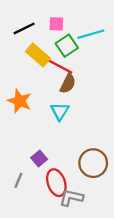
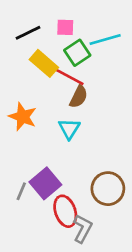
purple square: (39, 158) -> (45, 183), size x1.6
gray line: (18, 180) -> (21, 191), moved
gray L-shape: (71, 198) -> (83, 229), turned 105

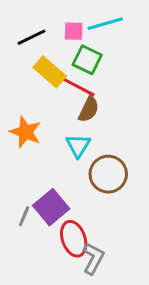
cyan line: (105, 39) -> (105, 24), moved
green square: (77, 53) -> (87, 60), turned -30
brown circle: (108, 189) -> (108, 174), moved

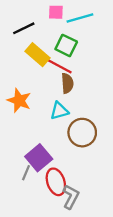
pink square: (74, 31) -> (56, 12), moved
brown semicircle: (89, 109) -> (67, 83), turned -30
cyan triangle: (78, 146) -> (59, 111), turned 42
gray line: (24, 216) -> (26, 173), moved

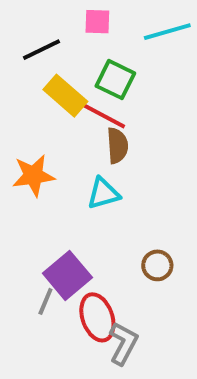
cyan line: (80, 18) -> (167, 32), moved
orange star: (19, 100) -> (33, 176), turned -30
brown circle: (82, 133) -> (157, 265), moved, size x0.6

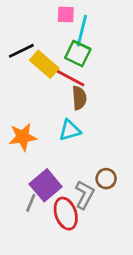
cyan line: (167, 32) -> (82, 31), moved, turned -60
black line: (41, 50) -> (21, 51), moved
orange star: (33, 176) -> (23, 137), moved
gray L-shape: (123, 343) -> (85, 195), moved

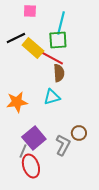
pink square: (66, 15) -> (30, 11), moved
green square: (78, 54) -> (58, 40), turned -30
red ellipse: (66, 214) -> (31, 166), moved

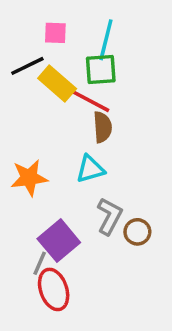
pink square: (30, 11) -> (55, 33), moved
gray L-shape: (63, 145) -> (109, 216), moved

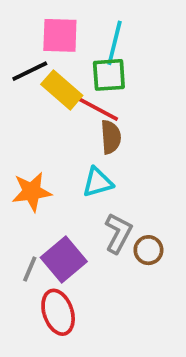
pink square: (55, 33) -> (60, 35), size x1.5
gray line: (40, 263) -> (30, 269), moved

